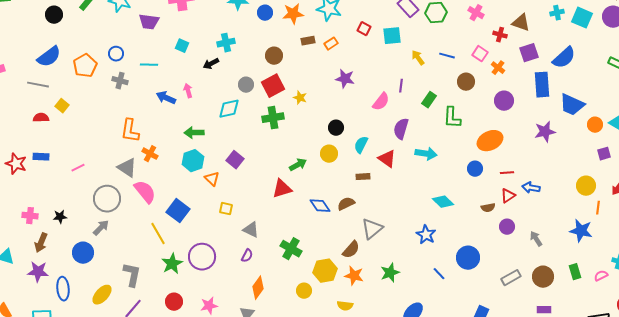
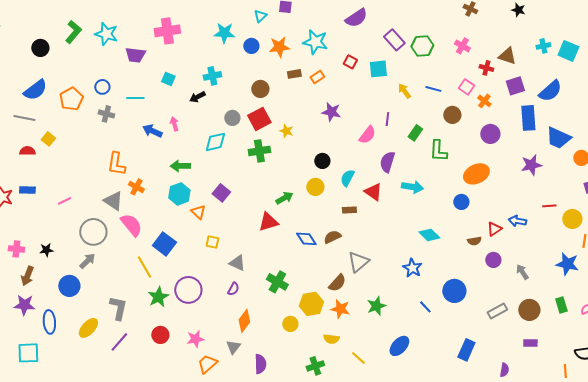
red line: (507, 173) -> (549, 206), moved

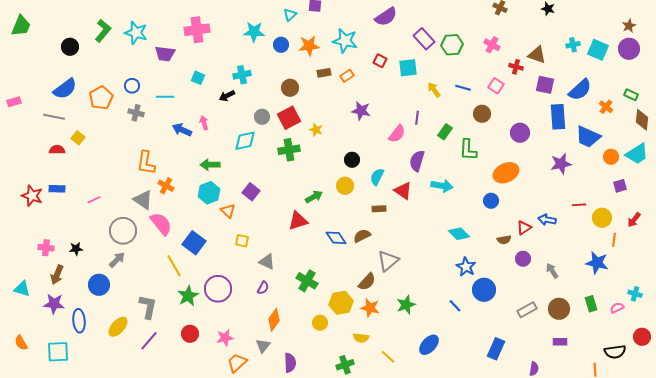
purple square: (515, 86) -> (545, 85), turned 30
orange cross: (484, 101) -> (606, 107), moved
blue star: (412, 268) -> (466, 267), moved

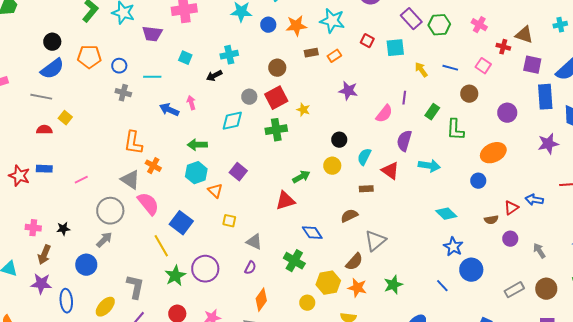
black circle: (70, 47) -> (52, 42), moved
orange pentagon: (101, 98) -> (89, 57), moved, turned 30
blue diamond: (336, 238) -> (312, 233), moved

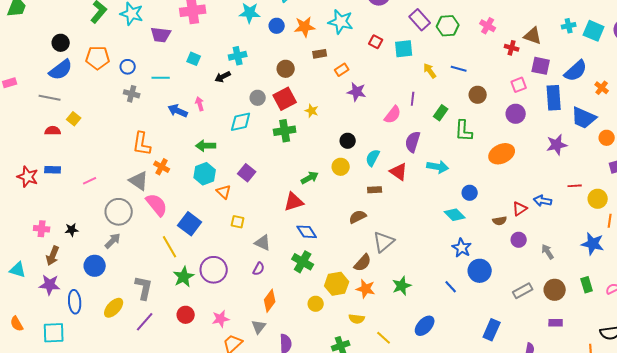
orange rectangle: (334, 56) -> (342, 70), moved
pink square: (483, 66) -> (519, 85), moved, turned 35
blue circle: (478, 181) -> (470, 193), moved
blue diamond: (312, 233) -> (307, 232), moved

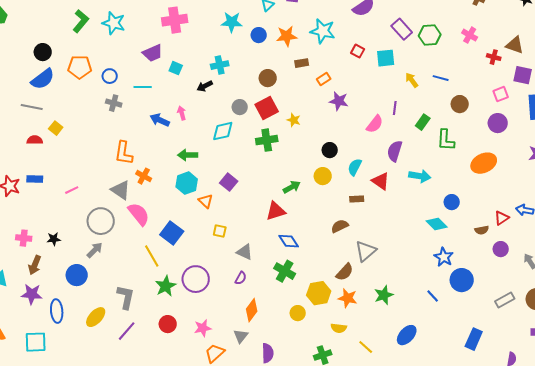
purple trapezoid: (161, 35) -> (153, 53), moved, turned -30

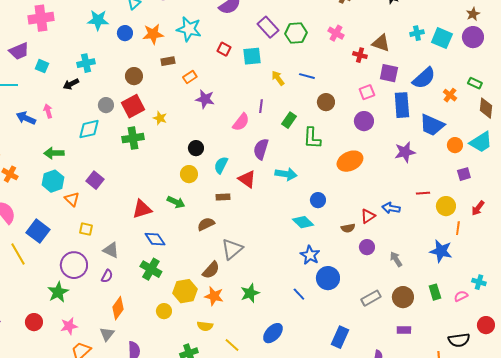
green arrow: (292, 187) -> (176, 202), moved, turned 54
purple circle: (196, 279) -> (74, 265), moved
green star: (166, 286) -> (58, 292), moved

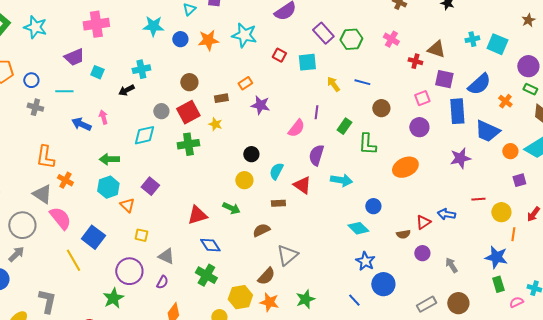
purple circle: (473, 37) -> (528, 66), moved
brown rectangle: (168, 61) -> (221, 98), moved
green rectangle: (435, 292) -> (498, 284), moved

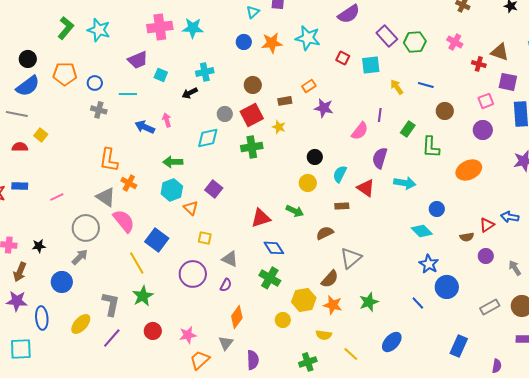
cyan star: (153, 26) -> (193, 28), moved
green star: (113, 298) -> (143, 296), moved

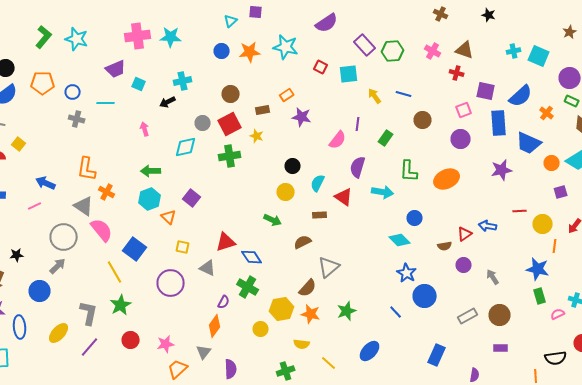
brown triangle: (500, 52) -> (465, 50), moved
blue arrow: (145, 127) -> (46, 183), moved
green L-shape: (431, 147) -> (409, 171), moved
red triangle: (261, 218) -> (226, 242), moved
purple semicircle: (226, 285) -> (224, 302), moved

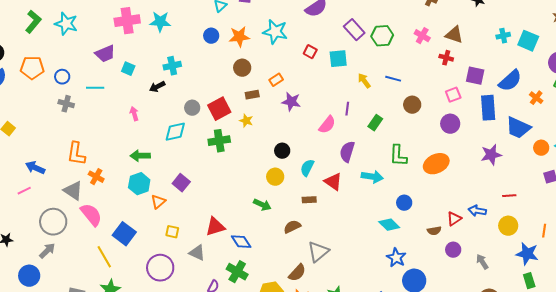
brown circle: (231, 94) -> (242, 68), moved
orange triangle: (169, 217) -> (158, 202), turned 35
yellow circle: (543, 224) -> (508, 226), moved

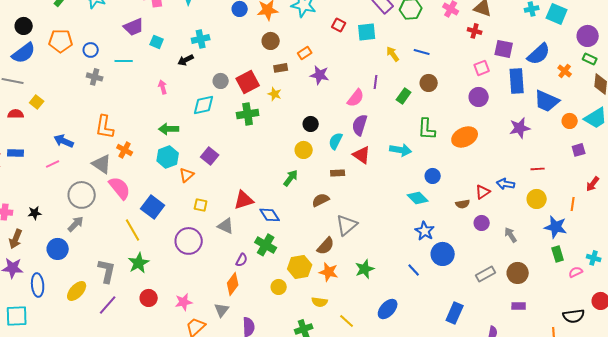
brown circle: (412, 105) -> (429, 83), moved
purple semicircle: (347, 152) -> (360, 125), moved
green arrow: (262, 205) -> (291, 178), turned -78

